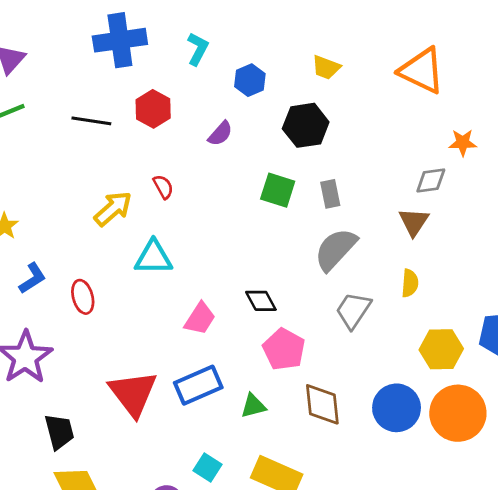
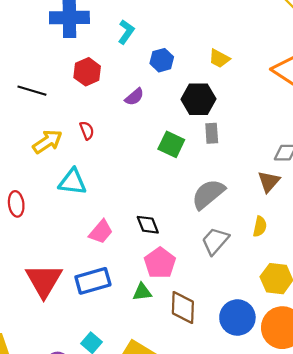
black line: (91, 121) -> (32, 91), moved
gray rectangle: (330, 194) -> (212, 133), moved
green triangle: (253, 406) -> (142, 292), moved

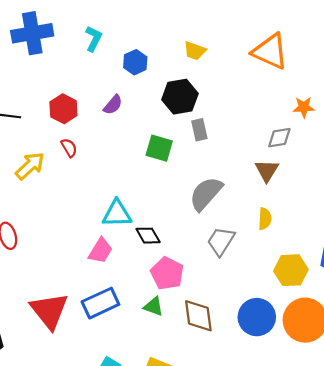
red hexagon: (87, 72) -> (63, 109), moved
cyan triangle: (72, 182) -> (117, 214), moved
green triangle: (142, 292) -> (153, 306), turned 36

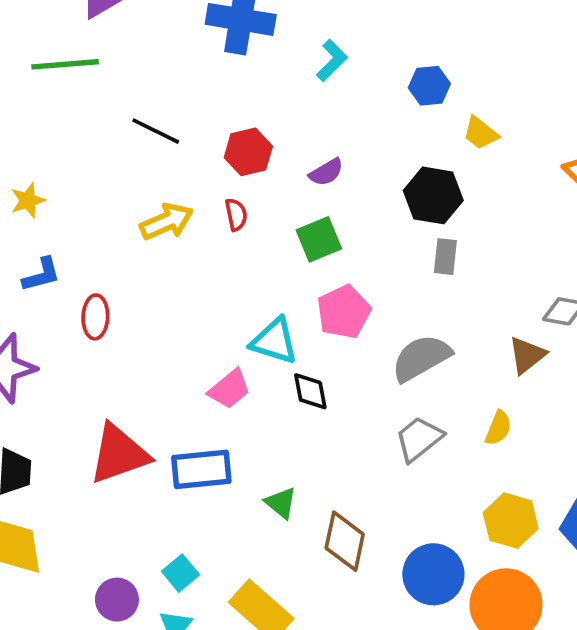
blue hexagon: (135, 62) -> (429, 86), moved
green square: (159, 148) -> (319, 239), moved, turned 32
pink pentagon: (167, 273) -> (344, 312), moved
red triangle: (49, 311) -> (119, 454), turned 30

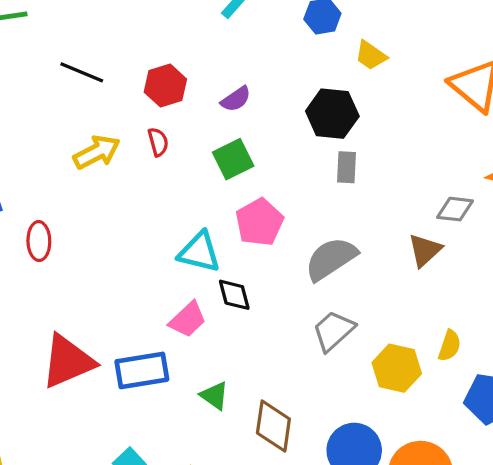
pink trapezoid: (229, 389) -> (188, 320), moved
yellow semicircle: (498, 428) -> (450, 346), moved
yellow hexagon: (511, 521) -> (397, 368), moved

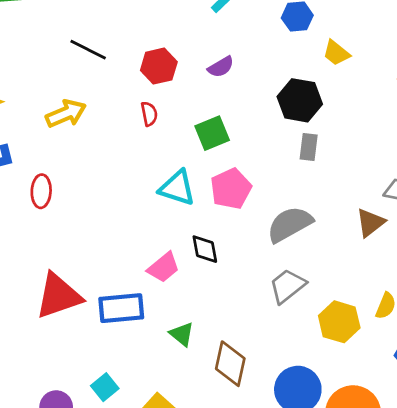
purple semicircle: (236, 99) -> (221, 67), moved
yellow arrow: (97, 152) -> (66, 114), moved
cyan triangle: (199, 252) -> (177, 188), moved

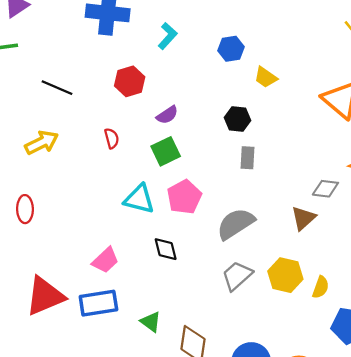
red hexagon: (159, 66) -> (130, 81), moved
purple semicircle: (221, 67) -> (167, 115), moved
black hexagon: (300, 100) -> (238, 119), size x0.7
pink trapezoid: (164, 267) -> (105, 260), moved
yellow hexagon: (339, 322) -> (285, 275), moved

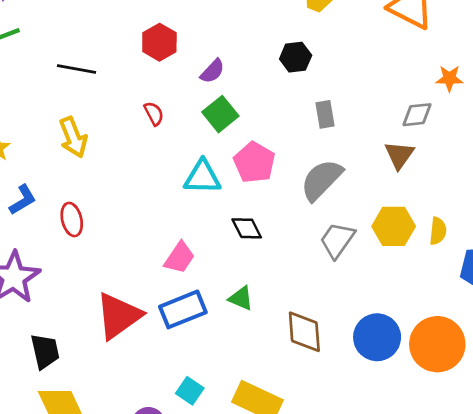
yellow arrow: (42, 143) -> (73, 137), turned 108
gray rectangle: (247, 158) -> (325, 114), moved
green triangle: (151, 322) -> (241, 298), moved

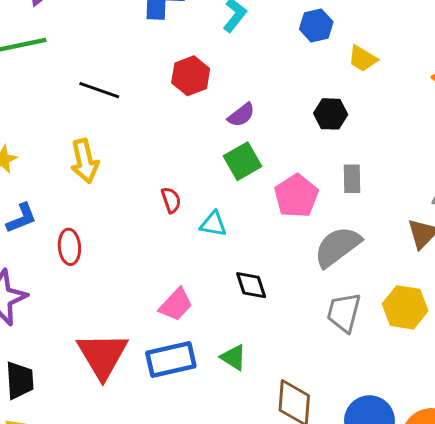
red semicircle: (154, 114) -> (171, 200), moved
pink pentagon: (254, 162) -> (296, 196), moved
cyan triangle: (202, 177) -> (213, 224), size x0.7
gray trapezoid: (337, 240) -> (344, 312), turned -30
red triangle: (119, 316) -> (103, 355), turned -34

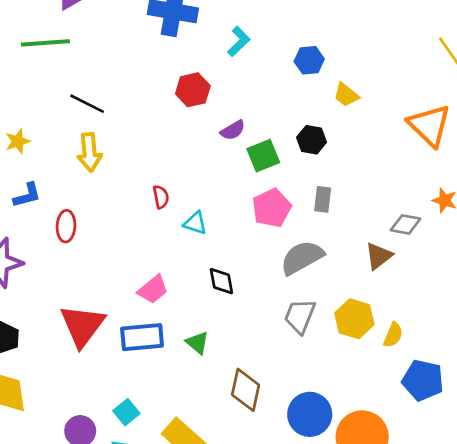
black line: (99, 90) -> (87, 104), moved
green square: (242, 161) -> (263, 156), moved

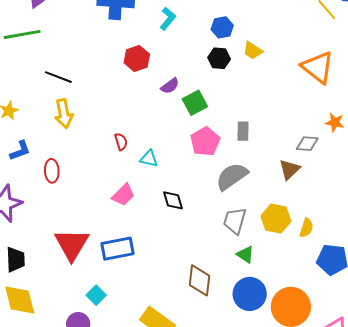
black hexagon: (312, 140) -> (219, 58), moved
pink trapezoid: (153, 289) -> (123, 195), moved
green triangle: (197, 343) -> (245, 255), moved
cyan square: (126, 412) -> (96, 295), moved

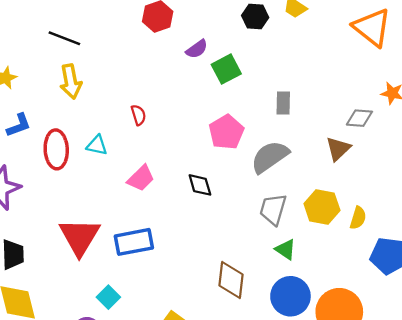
pink pentagon: (205, 141) -> (226, 132), moved
cyan triangle: (149, 159) -> (97, 145), moved
red ellipse: (52, 171) -> (56, 149), size x1.4

